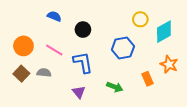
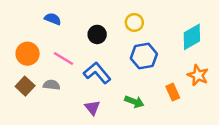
blue semicircle: (54, 16) -> (53, 19), moved
yellow circle: (140, 19) -> (134, 22), moved
blue L-shape: (83, 62) -> (97, 73), turned -30

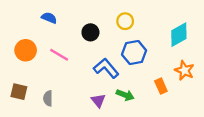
blue L-shape: (97, 73) -> (106, 68), moved
gray semicircle: (52, 85) -> (48, 98), moved, turned -96
brown square: (25, 86) -> (19, 92), moved, turned -30
purple triangle: (92, 108) -> (98, 101), moved

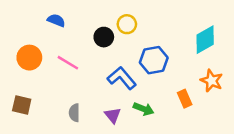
yellow circle: (125, 21) -> (127, 24), moved
gray semicircle: (48, 98) -> (74, 113), moved

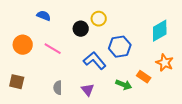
orange rectangle: (185, 99) -> (144, 77), turned -32
green arrow: (144, 109) -> (124, 85), moved

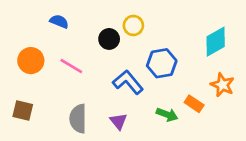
gray semicircle: (58, 88) -> (78, 119), size x1.5

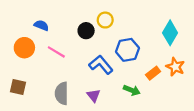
blue semicircle: (59, 21) -> (41, 25), moved
cyan diamond: (216, 42) -> (170, 33), turned -30
orange rectangle: (194, 104) -> (153, 73), moved, turned -72

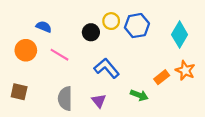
blue hexagon: (127, 50) -> (137, 26), moved

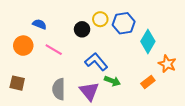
cyan diamond: (180, 35) -> (148, 41), moved
orange rectangle: (162, 77) -> (148, 82), moved
green arrow: (139, 95) -> (112, 81), moved
purple triangle: (99, 101) -> (89, 91), size x1.5

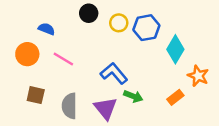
black circle: (82, 29) -> (89, 13), moved
brown square: (17, 83) -> (36, 95), moved

